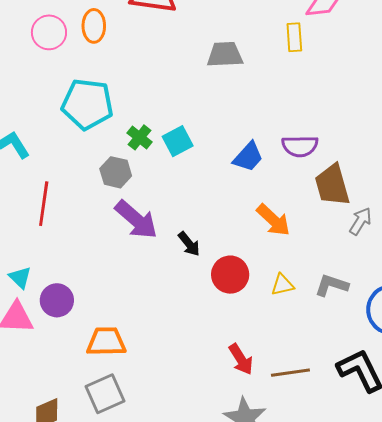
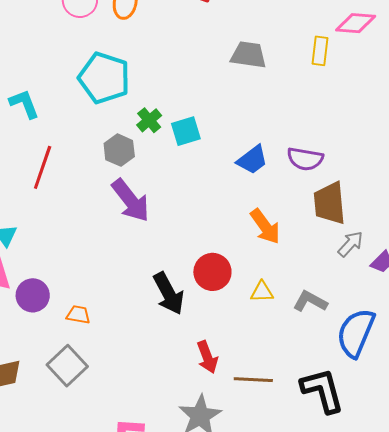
black arrow: (189, 244) -> (169, 293), moved, size x1.6
purple circle: (57, 300) -> (33, 295), moved
orange trapezoid: (106, 342) -> (78, 315), size x0.6
gray square: (105, 394) -> (67, 366), turned -30

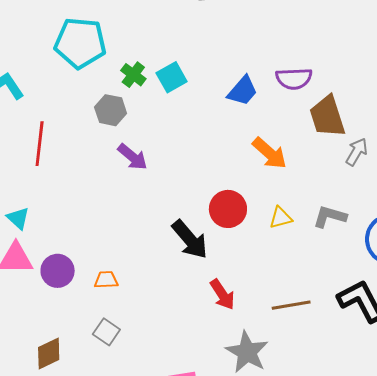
purple arrow: (131, 200) -> (133, 157), size x0.7
red arrow: (207, 357) -> (222, 294), moved
gray square: (67, 366) -> (106, 332), size x0.7

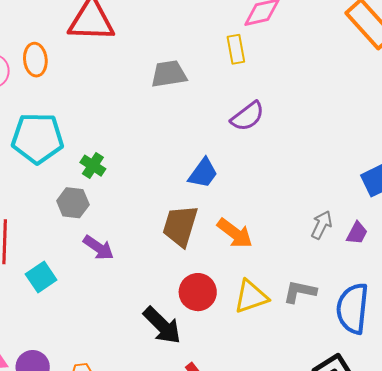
cyan square: (172, 77) -> (41, 277), moved
purple semicircle: (294, 79) -> (247, 116), moved, turned -30
brown trapezoid: (327, 117) -> (180, 226), moved, turned 39
yellow triangle: (281, 218) -> (251, 297), size x1.5

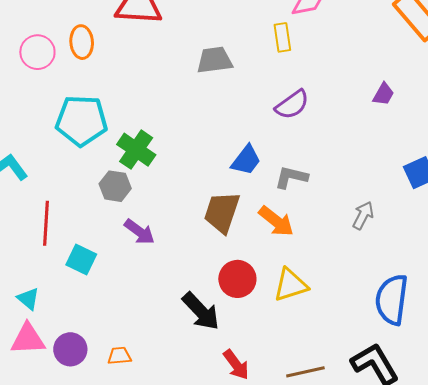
green cross: (93, 166) -> (136, 150), size x1.5
purple trapezoid: (357, 233) -> (383, 94), moved
cyan square: (41, 277) -> (81, 259), turned -32
gray L-shape: (300, 292) -> (291, 177), moved

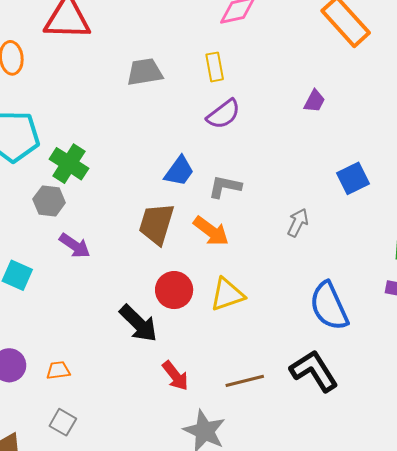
yellow rectangle: (282, 37) -> (215, 67), moved
blue semicircle: (392, 300) -> (329, 306), turned -30

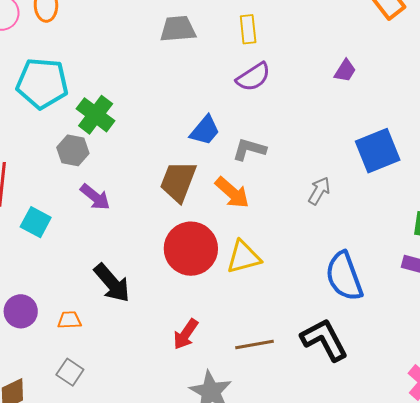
blue square: (353, 178) -> (378, 151), size x1.4
red circle: (174, 290) -> (191, 249), size x1.4
black arrow: (138, 323) -> (112, 283), moved
red arrow: (175, 376) -> (186, 334), turned 68

